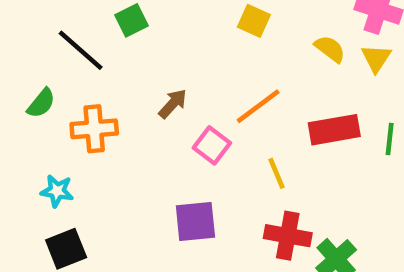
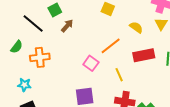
yellow semicircle: (330, 49) -> (136, 27), moved
brown arrow: (173, 104) -> (67, 26), moved

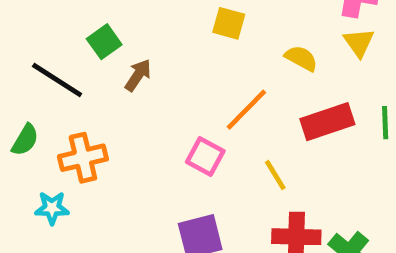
cyan star: (24, 85) -> (52, 208), moved

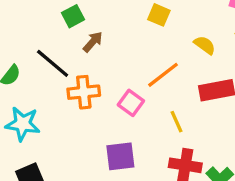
black line: (57, 80) -> (53, 63), moved
orange cross: (83, 158) -> (84, 92), moved
cyan star: (52, 208) -> (23, 124), size x1.5

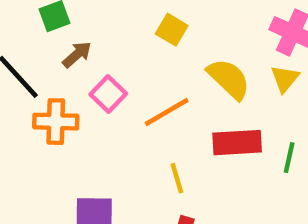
yellow semicircle: (205, 45) -> (229, 79), size x1.5
pink square: (131, 103) -> (108, 94), moved

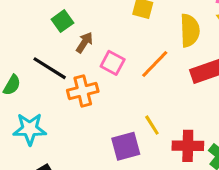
yellow semicircle: (229, 79) -> (190, 30), turned 60
yellow line: (177, 178) -> (152, 125), moved

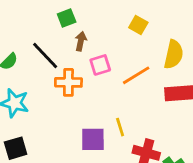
brown arrow: (84, 42) -> (81, 41), turned -36
pink square: (113, 63) -> (100, 65), turned 30

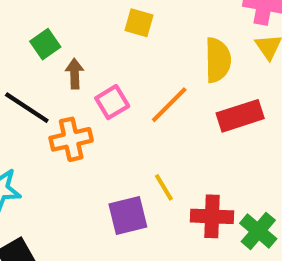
yellow square: (138, 25) -> (139, 23), moved

